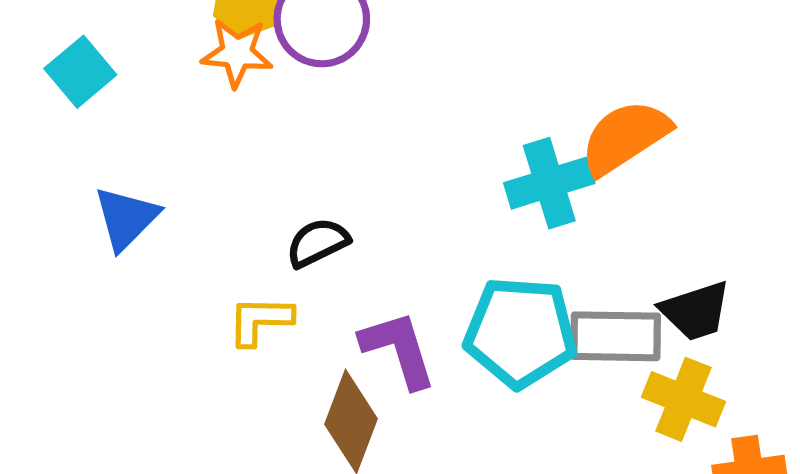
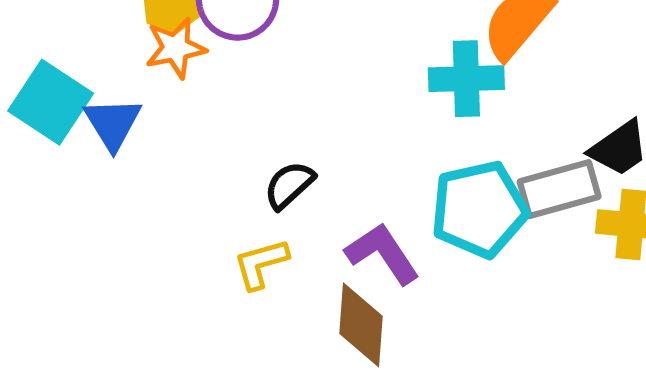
cyan square: (80, 72) -> (51, 102), size x1.4
cyan cross: (549, 183) -> (466, 79), turned 32
blue triangle: (126, 218) -> (113, 123), moved

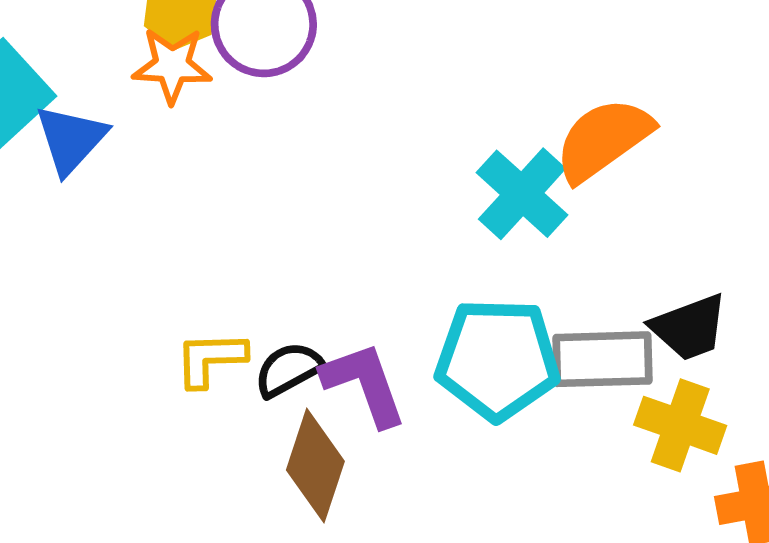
cyan cross: (466, 79) -> (522, 194), turned 30
black semicircle: (289, 185) -> (288, 370), moved

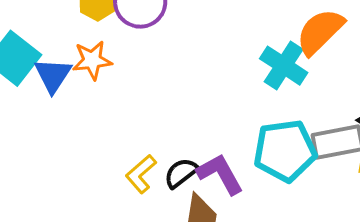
orange star: (172, 65) -> (92, 60), moved
yellow L-shape: (210, 359) -> (141, 174), turned -30

